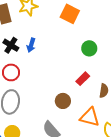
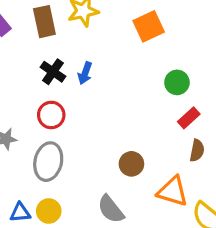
orange square: (70, 14) -> (149, 26), turned 36
red rectangle: (83, 79) -> (189, 118), moved

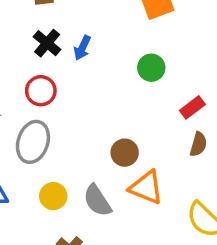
green circle: (177, 82) -> (151, 68), moved
orange triangle: (173, 191) -> (146, 187), moved
yellow circle: (49, 211) -> (53, 196), moved

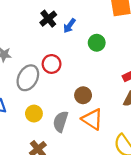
green circle: (151, 68) -> (97, 43), moved
red circle: (41, 91) -> (52, 64), moved
gray semicircle: (97, 201) -> (61, 122), turned 40

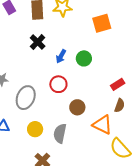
blue arrow: (69, 26) -> (61, 56), moved
red circle: (52, 64) -> (58, 84), moved
orange triangle: (92, 119) -> (102, 125), moved

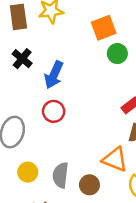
blue arrow: (61, 56) -> (54, 75), size x1.5
green circle: (84, 58) -> (117, 54), moved
brown circle: (77, 107) -> (89, 185), moved

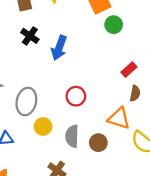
red circle: (54, 111) -> (76, 96), moved
yellow circle: (28, 172) -> (43, 126), moved

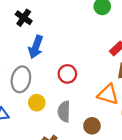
blue arrow: (59, 48) -> (36, 47), moved
brown circle: (98, 143) -> (92, 126), moved

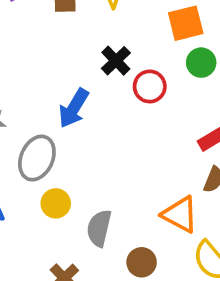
black cross: (24, 18) -> (116, 61), moved
red circle: (67, 74) -> (150, 86), moved

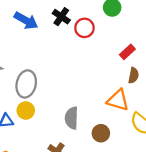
blue arrow: (74, 108) -> (26, 21), moved, turned -80
yellow circle: (56, 203) -> (26, 111), moved

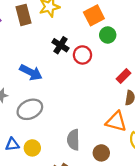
blue arrow: (26, 21) -> (31, 72), moved
gray ellipse: (26, 84) -> (30, 109), turned 55
yellow circle: (26, 111) -> (32, 148), moved

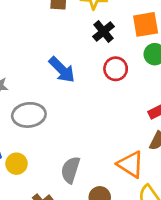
black cross: (60, 45) -> (104, 31), moved
blue arrow: (31, 72) -> (62, 70), moved

